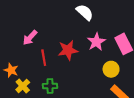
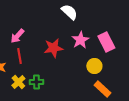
red line: (44, 58) -> (19, 56), moved
yellow cross: (23, 86) -> (18, 82), moved

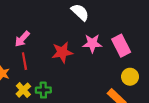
pink star: (80, 40) -> (92, 43), turned 30
yellow circle: (94, 66) -> (130, 77), moved

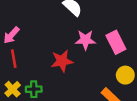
red star: (62, 52) -> (62, 61), moved

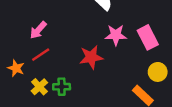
red line: (14, 59) -> (41, 55), turned 66

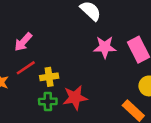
red star: (91, 57) -> (75, 98), moved
yellow cross: (39, 87) -> (49, 77), moved, turned 35

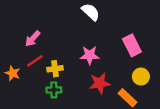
pink star: (105, 47) -> (90, 55), moved
red star: (75, 98) -> (100, 83), moved

